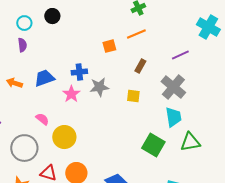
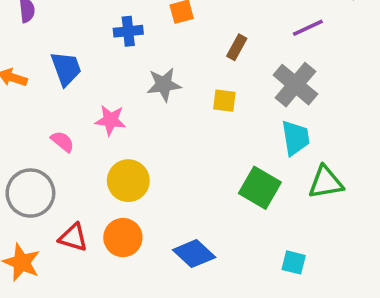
blue cross: (79, 72) -> (128, 31), moved
blue trapezoid: (44, 78) -> (66, 69), turned 90
pink star: (71, 94) -> (110, 120), moved, turned -30
yellow circle: (64, 137) -> (128, 181), moved

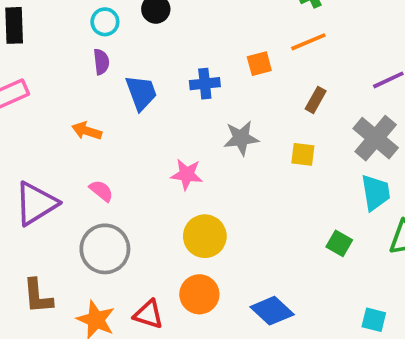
blue trapezoid: (66, 69) -> (141, 93), moved
pink semicircle: (62, 141) -> (101, 191), moved
green square: (260, 188) -> (339, 243), size x0.6
red triangle: (73, 238) -> (149, 314), moved

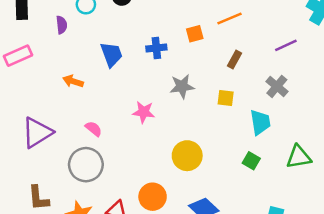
purple semicircle: (101, 62) -> (62, 25), moved
gray cross: (376, 138) -> (277, 86), size x0.7
pink semicircle: (101, 191) -> (94, 129), moved
cyan trapezoid: (376, 193) -> (260, 122), moved
yellow circle: (205, 236) -> (187, 156), moved

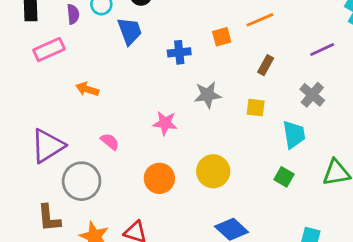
purple semicircle: (62, 25) -> (73, 14), moved
blue trapezoid: (112, 54) -> (130, 31), moved
pink rectangle: (18, 56) -> (49, 50), moved
gray circle: (86, 165) -> (82, 181), moved
orange circle: (153, 197) -> (159, 178), moved

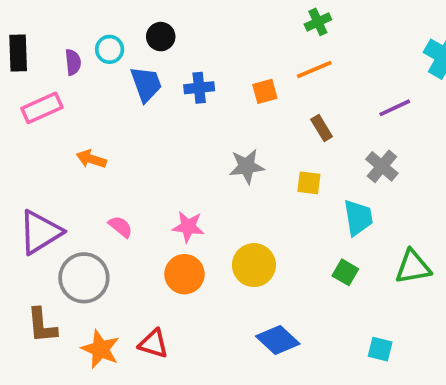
blue cross: (179, 52) -> (199, 88), moved
brown rectangle: (266, 65) -> (322, 128), turned -60
pink star: (165, 123) -> (188, 227), moved

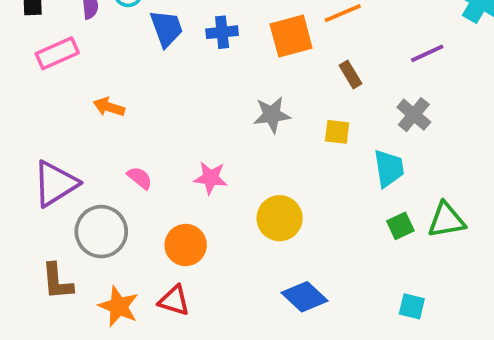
orange square: (265, 91) -> (291, 36), size x1.6
green square: (345, 272) -> (400, 226), moved, turned 35
orange circle: (184, 274) -> (186, 245), moved

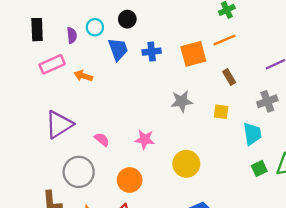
orange arrow: (109, 107) -> (83, 76), moved
gray cross: (414, 115) -> (267, 101), turned 30
purple triangle: (55, 184) -> (59, 124), moved

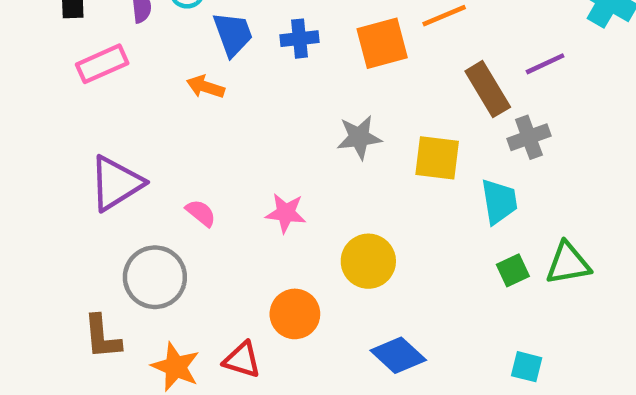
orange arrow: (83, 76) -> (205, 87), moved
brown rectangle: (229, 77) -> (488, 89), moved, size x1.6
yellow square: (221, 112) -> (437, 158), size x1.5
orange circle: (130, 180) -> (295, 314), moved

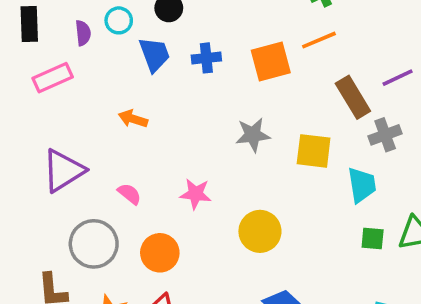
orange arrow: (205, 87) -> (133, 119), moved
green square: (513, 270) -> (373, 239), turned 30
orange circle: (295, 314) -> (160, 253), moved

